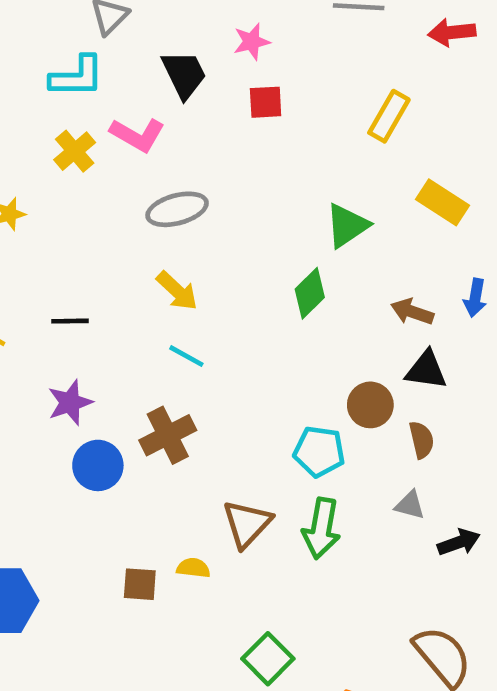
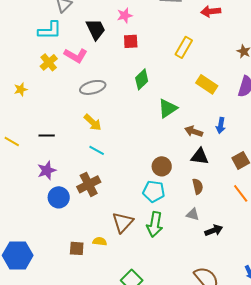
green triangle: (347, 226) -> (168, 108), moved
green diamond: (310, 293) -> (142, 79), moved
brown circle: (370, 405) -> (162, 166), moved

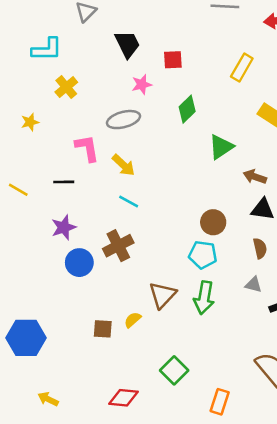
pink star: (125, 15) -> (142, 84), moved
cyan L-shape: (50, 30) -> (47, 49), moved
pink L-shape: (76, 55) -> (87, 148), moved, turned -130
yellow semicircle: (100, 241) -> (133, 320), turned -48

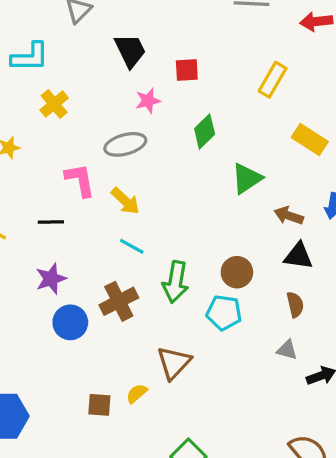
green arrow: (204, 298) -> (175, 282), moved

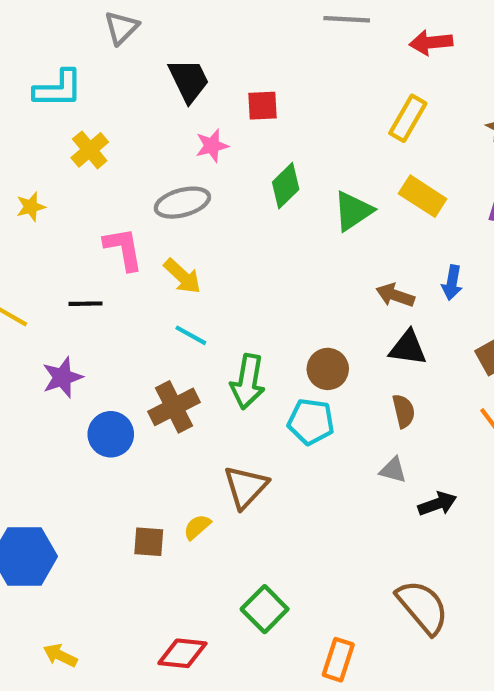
yellow rectangle: (273, 80) -> (408, 118), moved
green triangle: (247, 178) -> (353, 211), moved
purple star: (51, 279) -> (62, 377), moved

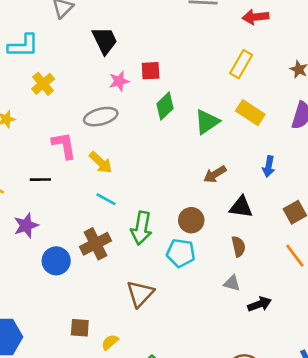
red square: (262, 106) -> (151, 71), moved
brown arrow: (395, 295) -> (215, 174), moved, turned -50
yellow semicircle: (197, 527) -> (110, 342), moved

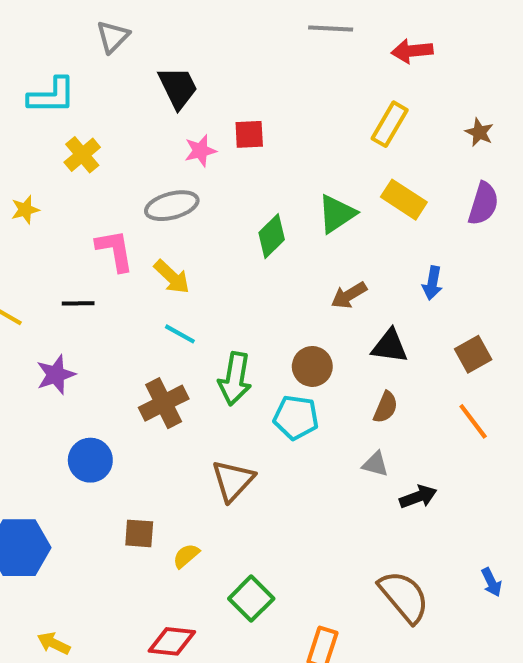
green diamond: (165, 106) -> (272, 236), moved
brown semicircle: (238, 246) -> (386, 407), turned 36
blue circle: (56, 261) -> (90, 460), moved

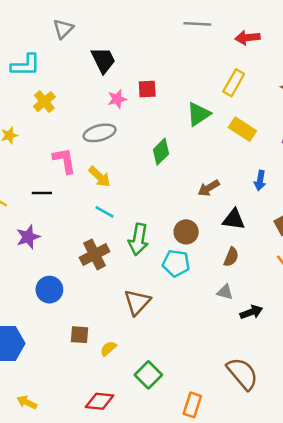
green triangle: (337, 214) -> (199, 114), moved

